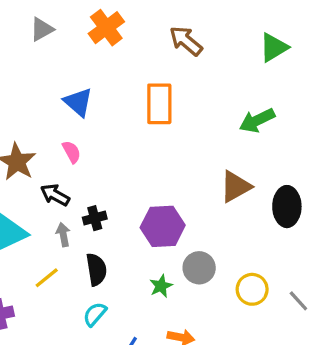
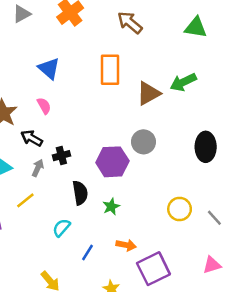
green triangle: (274, 47) -> (196, 27), turned 40
brown triangle: (236, 187) -> (148, 93), moved
gray arrow: (63, 235) -> (38, 168), turned 35
gray circle: (199, 268) -> (143, 142), moved
black semicircle: (96, 269) -> (80, 193), moved

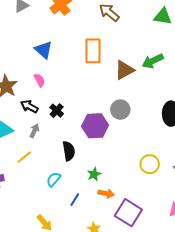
black cross: (61, 156) -> (57, 111), moved, turned -32
green star: (111, 207) -> (94, 174), moved
purple square: (153, 269) -> (128, 213), turned -32

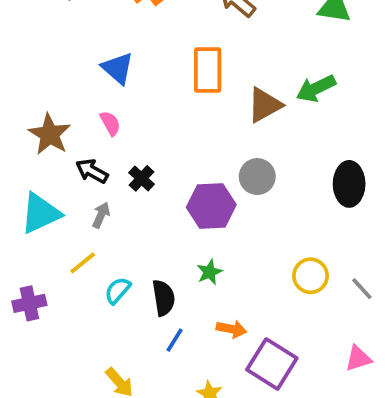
black semicircle: (69, 151) -> (164, 298), moved
green star: (94, 174) -> (209, 272), moved
cyan semicircle: (54, 179) -> (118, 290), moved

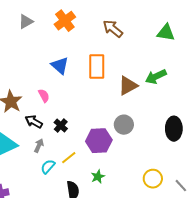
blue triangle: (118, 68) -> (60, 66), moved
yellow line: (83, 263) -> (69, 158), moved
cyan semicircle: (118, 290) -> (48, 167), moved

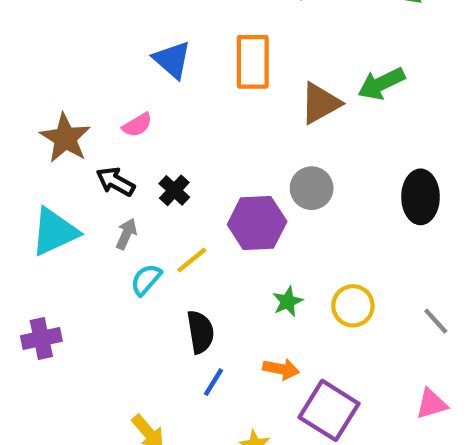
pink semicircle: (44, 96) -> (137, 125), turned 88
green star: (98, 177) -> (288, 301), moved
yellow circle: (153, 179) -> (353, 306), moved

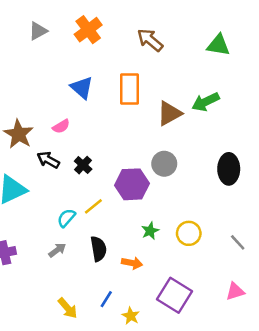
gray arrow: (126, 234) -> (57, 250), moved, turned 30
orange arrow: (281, 369) -> (132, 263), moved
blue line: (214, 382) -> (106, 299), moved

